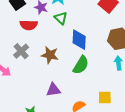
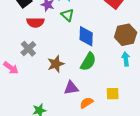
brown star: (50, 55) -> (56, 64), moved, turned -30
purple triangle: (53, 90) -> (71, 88), moved

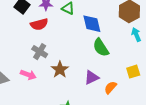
green semicircle: (88, 62) -> (101, 48), turned 132
brown star: (56, 64) -> (60, 70), moved

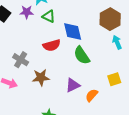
red semicircle: (39, 24) -> (52, 45), moved
brown star: (60, 70) -> (41, 78), turned 30

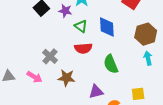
green triangle: (49, 16) -> (81, 26), moved
blue diamond: (73, 32) -> (107, 27), moved

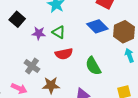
purple star: (65, 11) -> (39, 33), moved
blue diamond: (107, 27) -> (97, 26), moved, turned -35

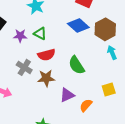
gray cross: (32, 66) -> (24, 67), moved
brown star: (51, 85) -> (46, 78), moved

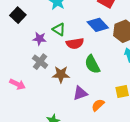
purple star: (20, 36) -> (40, 39), moved
red semicircle: (46, 55) -> (75, 43), moved

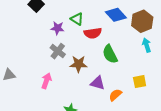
pink arrow: (17, 84) -> (46, 81), moved, turned -98
purple triangle: (80, 93) -> (98, 83), turned 35

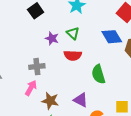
red semicircle: (93, 33) -> (73, 55), moved
gray cross: (58, 51) -> (37, 67), moved, turned 35
brown star: (78, 64) -> (50, 101), moved

